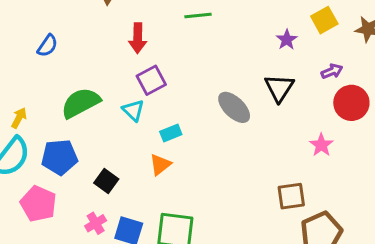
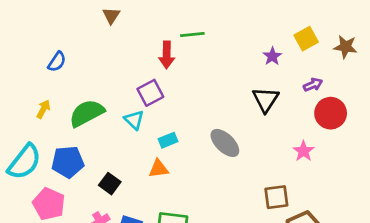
red arrow: (138, 38) -> (167, 55), moved
gray ellipse: (234, 107) -> (225, 143), moved
yellow arrow: (19, 118) -> (43, 109), moved
orange triangle: (160, 165) -> (159, 169), turned 30

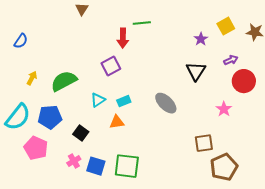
blue semicircle: (57, 62) -> (21, 41), moved
cyan triangle: (134, 120) -> (98, 100), moved, turned 42

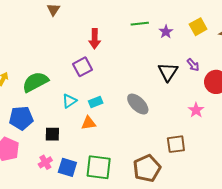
green line: (142, 23) -> (140, 24), moved
purple star: (201, 39) -> (166, 32), moved
purple arrow: (231, 60) -> (193, 65), moved, turned 72
black square: (81, 133) -> (52, 134), turned -35
brown pentagon: (224, 167) -> (147, 168), moved

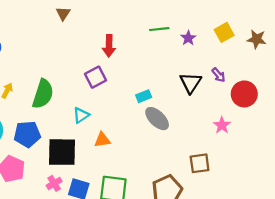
green semicircle: (35, 82) -> (43, 94), turned 136
cyan rectangle: (96, 102) -> (144, 96), moved
black square: (52, 134) -> (62, 152), size x1.8

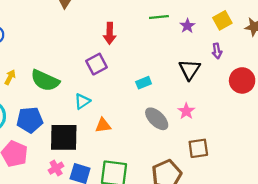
purple arrow: (219, 75) -> (217, 51), moved, turned 32
green semicircle: (43, 94) -> (45, 80), turned 96
gray ellipse: (157, 119) -> (157, 119), moved
pink star: (222, 125) -> (186, 111), moved

